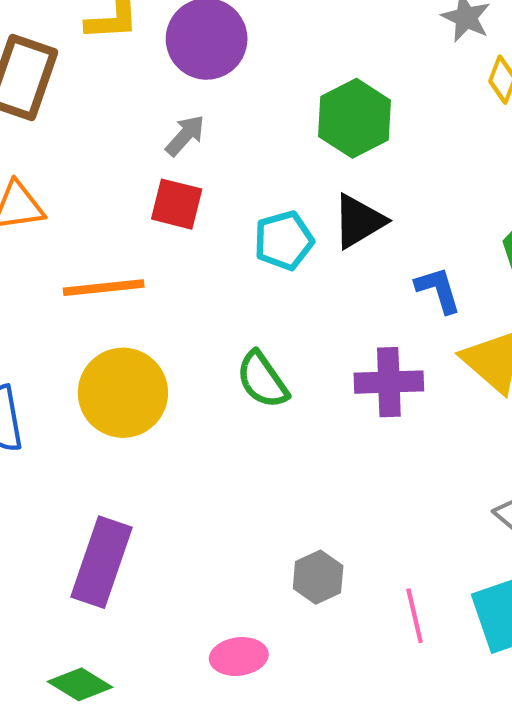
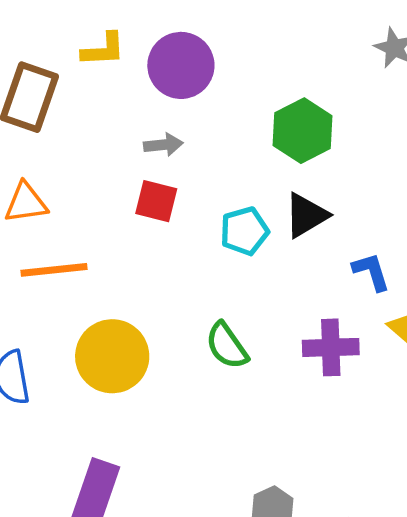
gray arrow: (185, 135) -> (163, 145), turned 42
orange line: (104, 288) -> (54, 270), moved

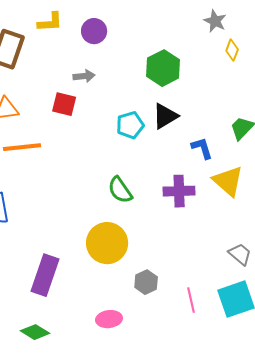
purple circle: (181, 65) -> (94, 31), size x0.7
red square: (156, 201) -> (64, 104), moved
yellow circle: (112, 356) -> (107, 243), moved

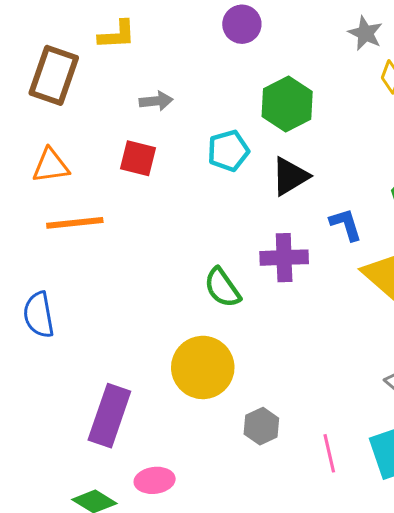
purple circle: (94, 31) -> (242, 24), moved
gray arrow: (84, 76) -> (156, 101), moved
cyan pentagon: (130, 125) -> (228, 151), moved
purple cross: (179, 191) -> (284, 258), moved
pink ellipse: (109, 319) -> (155, 480), moved

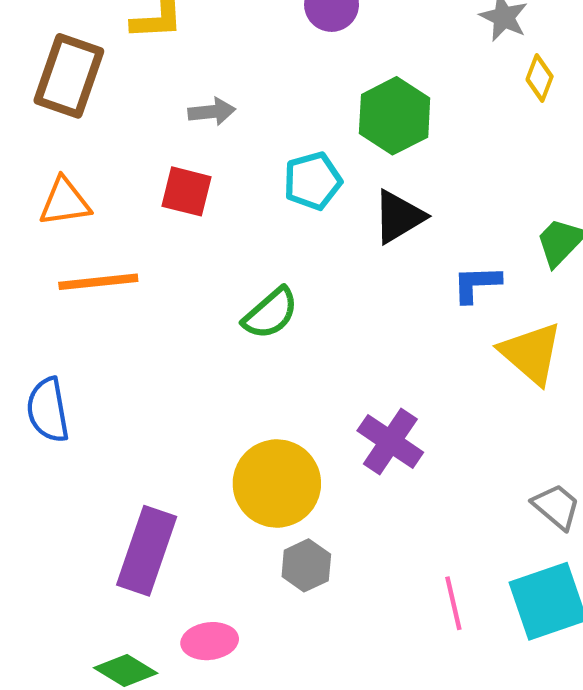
blue L-shape: (346, 224) -> (476, 284), turned -75
purple cross: (284, 258) -> (390, 441), moved, turned 36
green semicircle: (222, 288) -> (271, 313), moved, turned -96
gray hexagon: (261, 426) -> (306, 565), moved

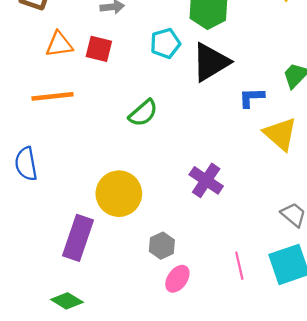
orange triangle: (65, 202) -> (59, 44), moved
black triangle: (399, 217) -> (211, 62), size x1.4
yellow circle: (277, 484) -> (119, 194), moved
pink ellipse: (210, 641) -> (177, 279), moved, turned -48

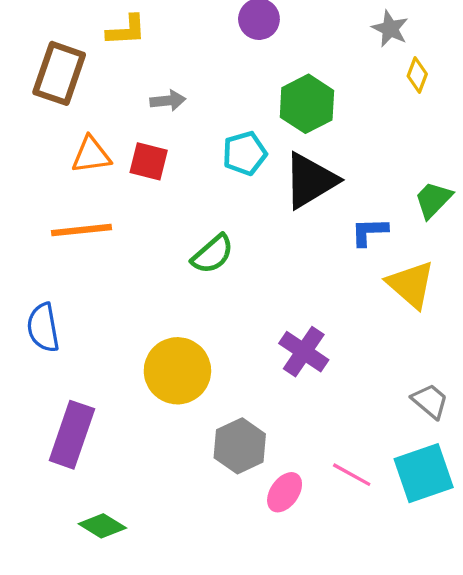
purple rectangle: (78, 238) -> (72, 435), moved
gray hexagon: (162, 246) -> (240, 446), size x1.4
pink line: (239, 266) -> (352, 475), turned -48
pink ellipse: (177, 279) -> (285, 492), moved

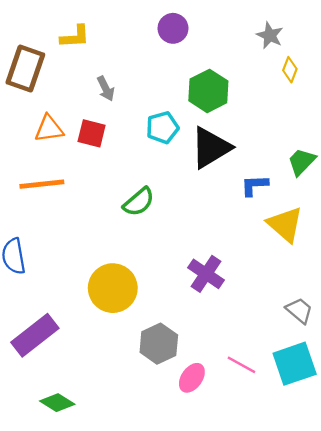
gray arrow: (168, 101) -> (106, 89), turned 70
purple rectangle: (72, 435) -> (35, 335), turned 33

